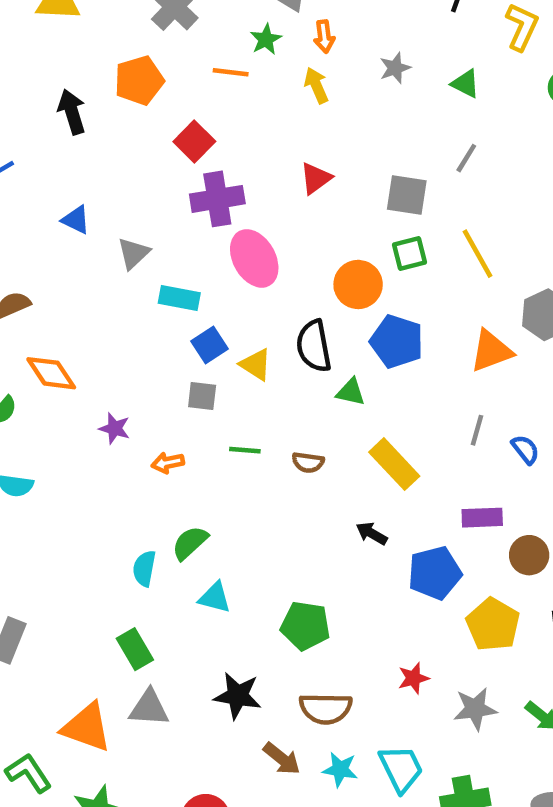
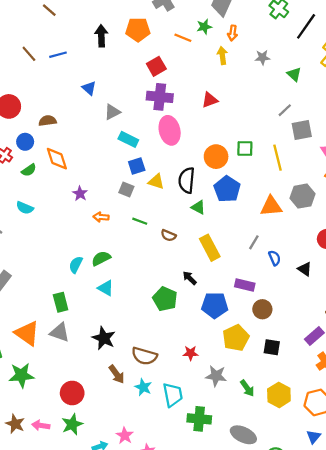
gray square: (407, 195) -> (302, 130), moved, turned -35
yellow triangle: (256, 365) -> (156, 182), turned -30
green pentagon: (305, 626) -> (165, 299), moved

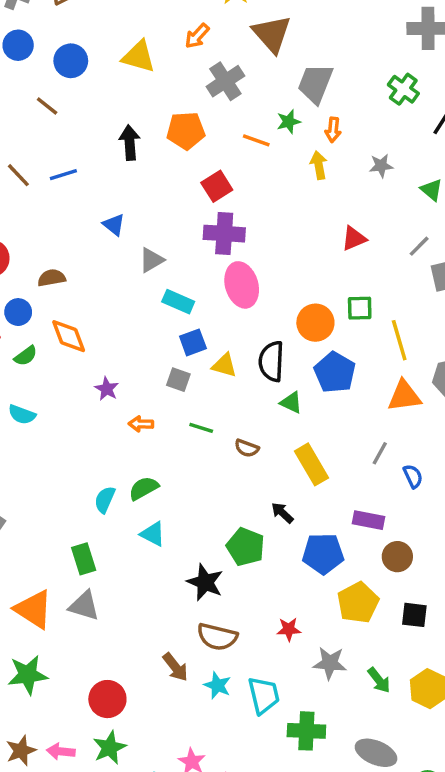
red triangle: (210, 100) -> (354, 238), moved
yellow line: (277, 158) -> (399, 340), moved
black star: (104, 338) -> (205, 582), moved
brown star: (15, 424) -> (21, 751), turned 30

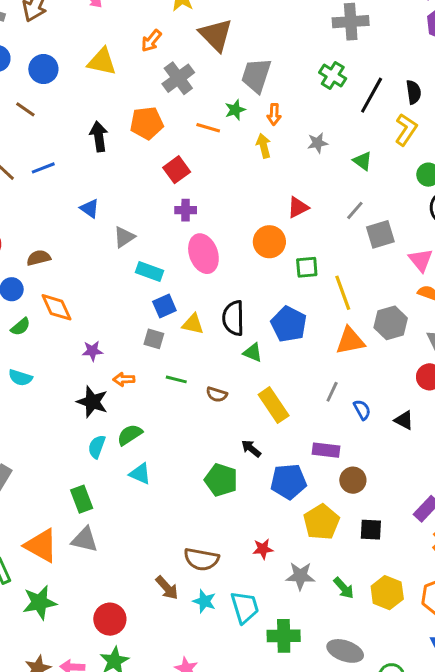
purple cross: (224, 234) -> (186, 210), size x0.6
orange circle: (315, 323) -> (269, 242), moved
purple star: (107, 389) -> (92, 351), turned -30
black star: (205, 582) -> (92, 402), moved

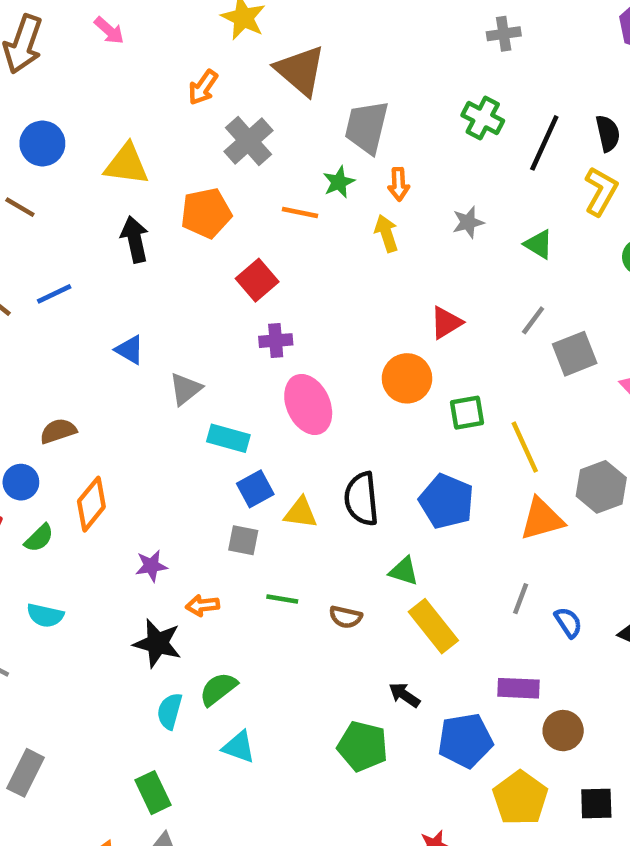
gray cross: (351, 22) -> (504, 34), size x0.6
yellow triangle: (102, 62) -> (127, 164), moved
orange diamond: (57, 307) -> (91, 504), turned 68
green triangle: (253, 353) -> (404, 571), moved

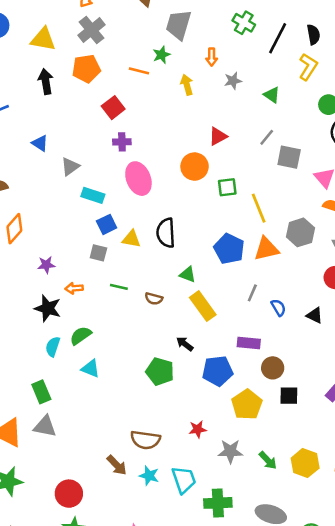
gray cross: (248, 141) -> (91, 30), moved
orange arrow: (399, 184) -> (212, 57), moved
gray square: (575, 354) -> (289, 157), turned 30
blue pentagon: (446, 501) -> (229, 249), moved
black square: (596, 804) -> (289, 396), moved

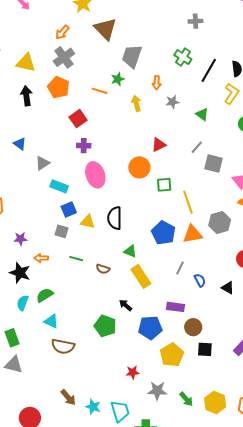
orange pentagon: (86, 69) -> (59, 87), turned 30
brown semicircle: (145, 440) -> (63, 346), moved

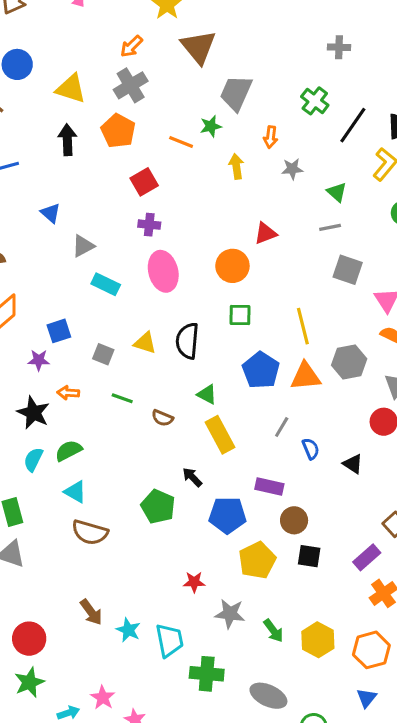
gray line: (197, 147) -> (330, 227), moved, turned 32
green square: (164, 185) -> (240, 315), moved
blue square: (69, 209) -> (59, 331), moved

